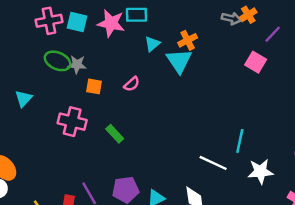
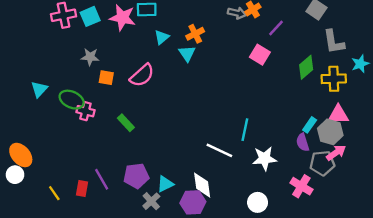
cyan square: (77, 22) -> (90, 16), turned -36
green ellipse: (58, 61) -> (72, 100), moved
cyan triangle: (179, 61) -> (187, 53), size x0.7
pink semicircle: (132, 84) -> (142, 75), size x1.6
pink cross: (72, 122) -> (85, 111), size x0.7

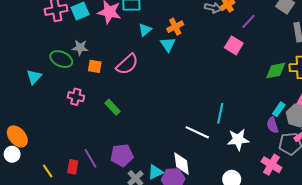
green diamond: (306, 67) -> (276, 71), moved, turned 30
green ellipse: (72, 100) -> (61, 59), moved
cyan triangle: (165, 184) -> (155, 172), moved

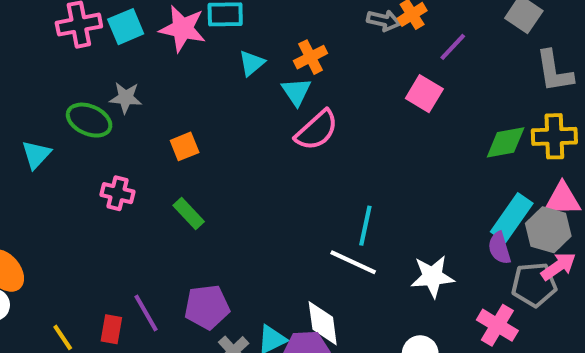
pink semicircle: (127, 64) -> (317, 130), moved
orange square: (95, 66) -> (185, 146), moved, turned -32
cyan rectangle: (279, 109) -> (512, 218), size x1.6
cyan line: (220, 113) -> (365, 226), moved

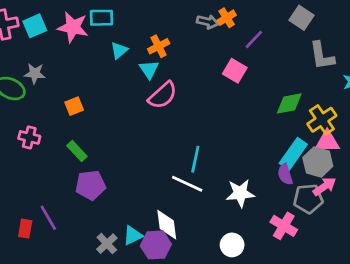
yellow cross: (554, 136) -> (322, 120), moved, turned -32
purple pentagon: (207, 307) -> (91, 185), moved

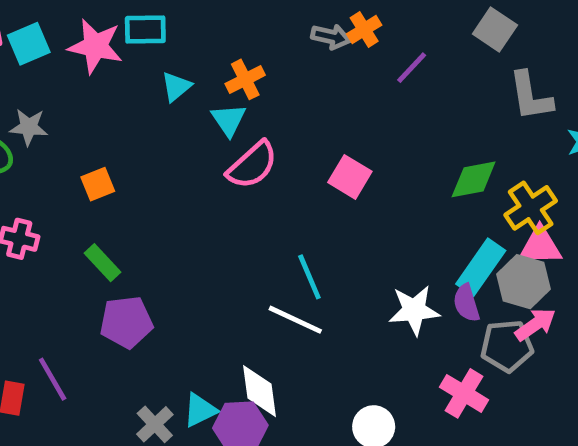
pink square: (235, 71) -> (350, 177), moved
cyan line: (195, 159) -> (309, 277), turned -35
white star: (240, 193) -> (414, 310), moved

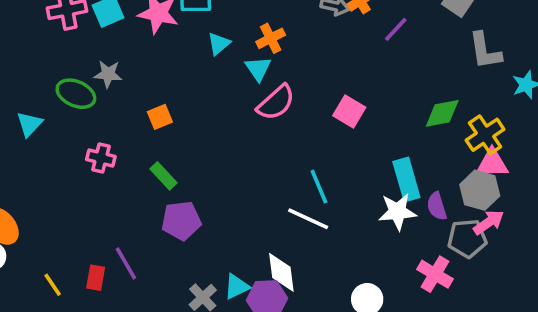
cyan rectangle: (481, 267) -> (406, 179), moved, turned -51

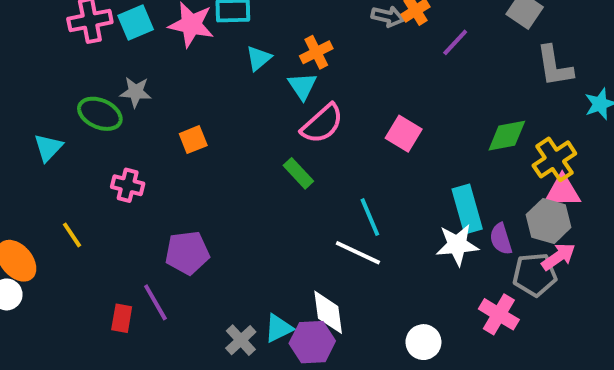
green rectangle: (163, 176) -> (298, 173), moved
purple pentagon: (181, 221) -> (187, 253), moved
yellow line: (53, 285) -> (72, 235), moved

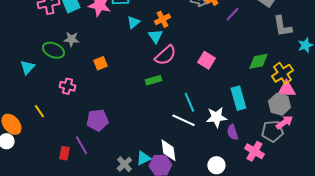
green rectangle: (298, 173) -> (153, 80), turned -63
purple semicircle: (501, 239) -> (232, 132), moved
white star: (457, 245) -> (216, 117), moved

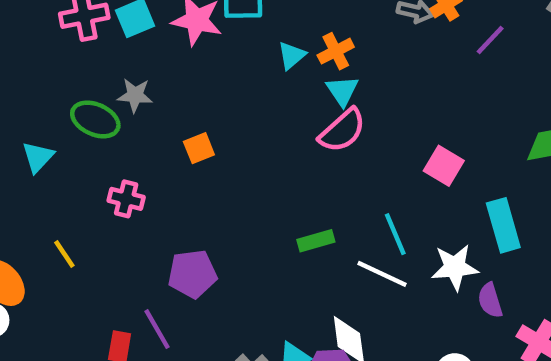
cyan triangle: (133, 22) -> (292, 56), moved
cyan triangle: (155, 36) -> (342, 91), moved
pink square: (206, 60) -> (444, 166), moved
green rectangle: (153, 80) -> (316, 241), moved

